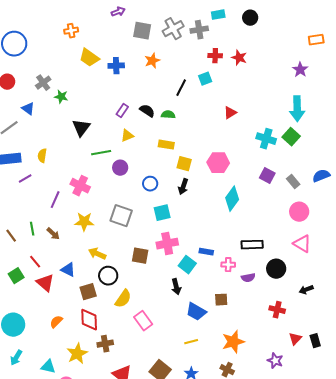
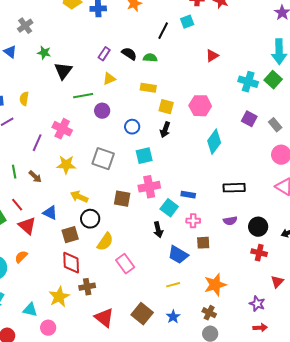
green star: (61, 97) -> (44, 53), moved
pink cross: (228, 265) -> (193, 221), moved
black circle: (276, 269) -> (258, 227), moved
orange semicircle: (56, 322) -> (21, 257), moved

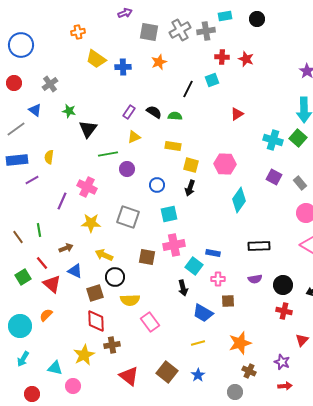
brown arrow: (35, 177) -> (66, 248), moved, turned -64
yellow semicircle: (105, 242) -> (130, 300), turned 54
brown cross: (209, 313) -> (249, 371), moved

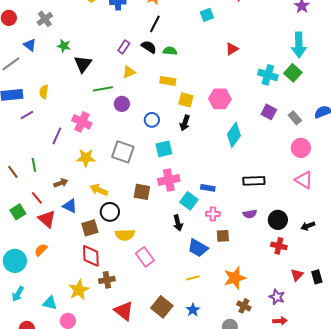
black line: (188, 89) -> (155, 24), moved

